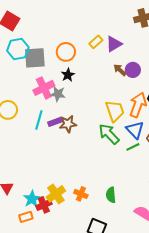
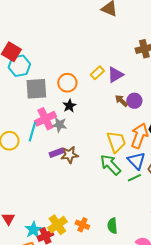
cyan hexagon: (18, 49) -> (19, 66), moved
cyan line: (39, 120) -> (32, 132), moved

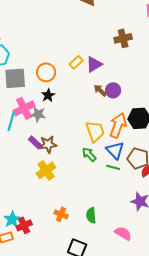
purple rectangle: (56, 153) -> (35, 142), turned 64
green arrow: (110, 165) -> (89, 154), size x0.7
green line: (134, 178) -> (113, 167), turned 40
yellow cross: (57, 225) -> (46, 170), moved

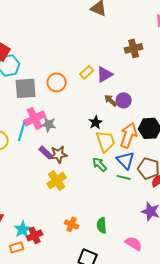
black star: (48, 95) -> (96, 122), moved

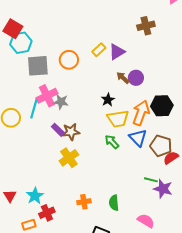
yellow trapezoid: (106, 141) -> (118, 119), turned 100
green line: (124, 177) -> (151, 180), moved
orange cross: (72, 224) -> (84, 202), turned -32
cyan star: (23, 229) -> (35, 196), moved

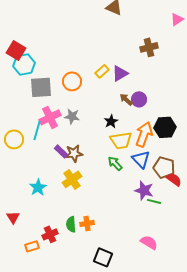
gray star: (61, 102) -> (72, 116), moved
red semicircle: (171, 158) -> (174, 179), turned 70
purple star: (163, 189) -> (144, 190), moved
cyan star: (35, 196) -> (38, 187), moved
green semicircle: (114, 203) -> (71, 224), moved

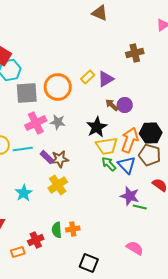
orange circle: (72, 81) -> (58, 87), size x1.4
black star: (111, 121) -> (97, 127), size x1.5
cyan line: (37, 130) -> (23, 149), moved, turned 66
green arrow: (115, 163) -> (109, 164), moved
brown pentagon: (164, 167) -> (150, 155), moved

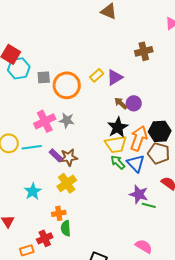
gray square: (27, 93) -> (44, 77), moved, size x0.6
black star: (97, 127) -> (118, 127), moved
orange cross: (73, 229) -> (59, 213), moved

